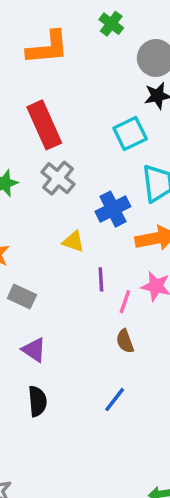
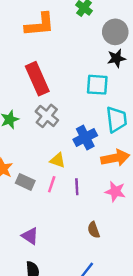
cyan square: (130, 133) -> (97, 85), turned 30
gray rectangle: (22, 297) -> (25, 182), moved
pink line: (125, 302) -> (52, 184), moved

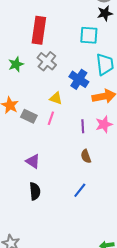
red rectangle: (37, 79) -> (39, 30), turned 32
blue cross: (85, 137) -> (79, 79), turned -30
purple line: (77, 187) -> (83, 126), moved
pink star: (115, 191) -> (104, 124), turned -30

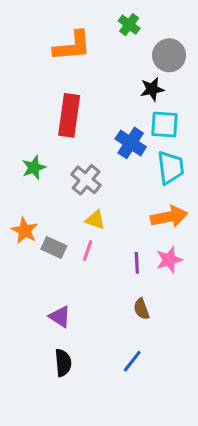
black star: (105, 13) -> (152, 89), moved
cyan square: (89, 35) -> (164, 125), moved
gray cross: (47, 61) -> (86, 180), moved
blue cross: (79, 79) -> (131, 143), moved

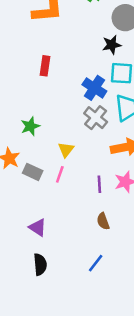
red rectangle: (69, 115) -> (45, 66), size x0.6
green star: (34, 168) -> (30, 126), moved
gray cross: (86, 180) -> (96, 118), moved
yellow triangle: (95, 220) -> (66, 150), turned 49

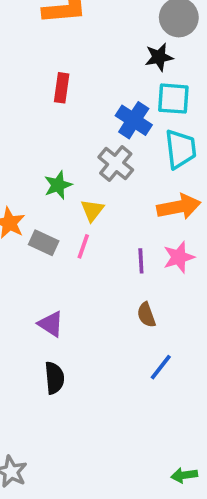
gray cross: (96, 118) -> (116, 163), moved
green star: (30, 126) -> (58, 185), moved
blue line: (96, 263) -> (161, 367), moved

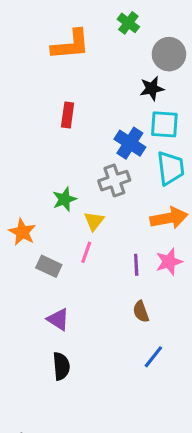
gray cross: (116, 163) -> (114, 181), turned 32
gray rectangle: (44, 243) -> (49, 266), moved

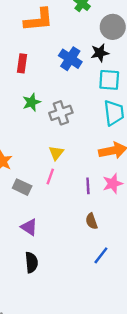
red rectangle: (68, 115) -> (22, 63), moved
blue cross: (130, 143) -> (70, 59), moved
gray cross: (114, 181) -> (61, 113), moved
green star: (64, 199) -> (31, 102), moved

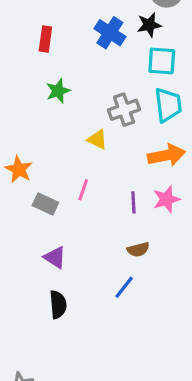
gray cross: (61, 113) -> (124, 110), moved
yellow triangle: (56, 153) -> (97, 140), moved, turned -42
brown semicircle: (92, 221) -> (138, 250), turned -84
blue line: (101, 255) -> (124, 287), moved

